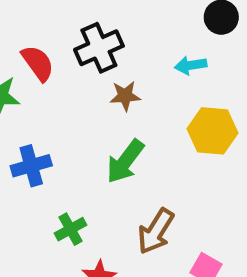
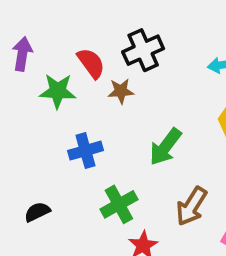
brown star: (125, 96) -> (121, 91), moved
green cross: (71, 229) -> (119, 204), size x1.4

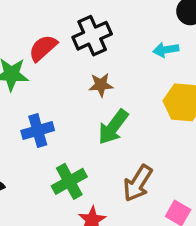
red semicircle: (91, 63) -> (43, 48), turned -96
brown star: (121, 91) -> (101, 85), moved

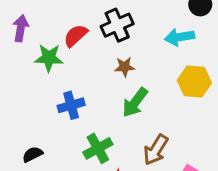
cyan arrow: (166, 50) -> (179, 37), size x1.4

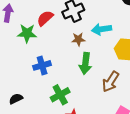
cyan arrow: (179, 37) -> (101, 29), moved
green arrow: (135, 102) -> (85, 63), turned -30
brown arrow: (156, 150) -> (111, 82), moved

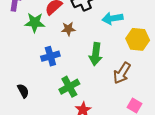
brown star: (78, 39) -> (68, 29), moved
black semicircle: (16, 99) -> (23, 91), turned 88

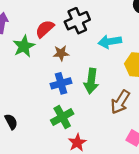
green star: (35, 23) -> (24, 46), turned -30
blue cross: (50, 56) -> (61, 83), moved

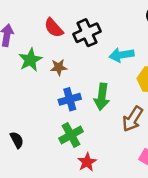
red semicircle: (45, 29) -> (54, 28), moved, turned -90
brown star: (61, 53) -> (59, 67), moved

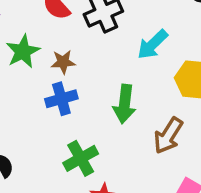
cyan arrow: (122, 55) -> (153, 44), turned -35
blue cross: (70, 99) -> (61, 99), moved

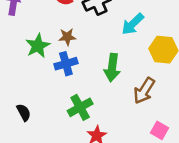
green star: (23, 51) -> (38, 46), moved

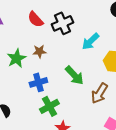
blue cross: (66, 64) -> (38, 82), moved
green arrow: (112, 68) -> (74, 75), turned -50

